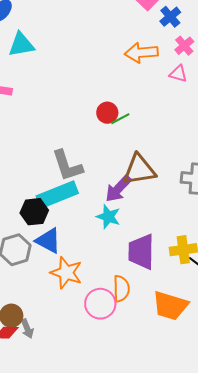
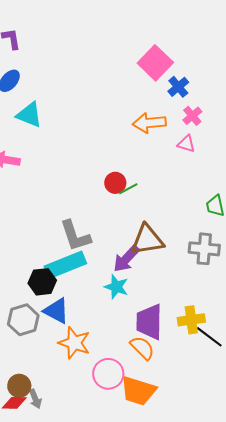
cyan triangle: (21, 45) -> (29, 115), turned 32
orange semicircle: (121, 289) -> (142, 348), moved, turned -44
orange trapezoid: (170, 306) -> (138, 391), moved

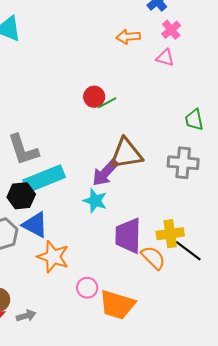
orange arrow: (149, 123) -> (128, 37), size x0.7
gray L-shape: (75, 236) -> (23, 150), moved
orange semicircle: (142, 348) -> (153, 258), moved
pink circle: (108, 374) -> (87, 288), size x0.7
gray arrow: (35, 399) -> (26, 316), moved, turned -84

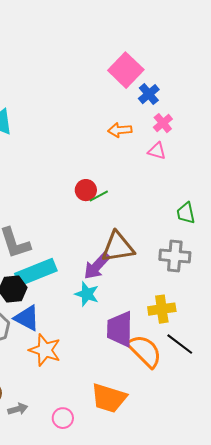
yellow cross: (170, 234) -> (162, 309), moved
orange semicircle: (153, 258) -> (145, 351), size x1.4
pink circle: (87, 288) -> (63, 418), moved

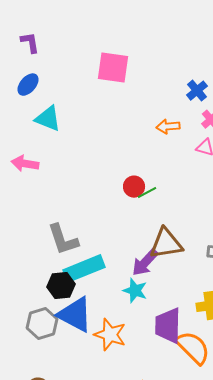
pink square: (126, 70) -> (113, 68), moved, turned -36
blue triangle: (27, 318) -> (75, 315), size x1.4
orange star: (45, 350) -> (110, 335), moved

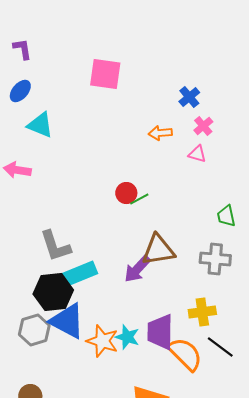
black hexagon: (61, 286) -> (53, 292), size x1.4
cyan star: (135, 291) -> (127, 337), moved

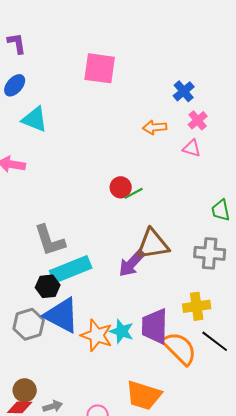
black hexagon: (53, 292) -> (48, 286), size x0.6

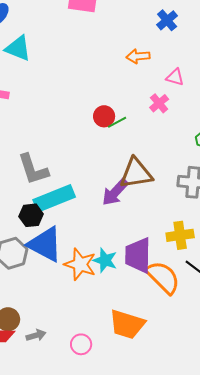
pink cross: (198, 120) -> (159, 103), moved

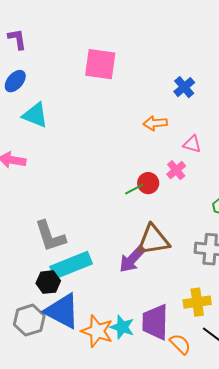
red circle: (104, 116) -> (148, 183), moved
orange semicircle: (163, 277) -> (180, 344), size x0.6

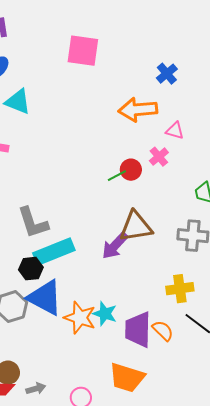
orange arrow: (155, 123) -> (138, 110), size x1.6
purple trapezoid: (155, 322) -> (138, 330), moved

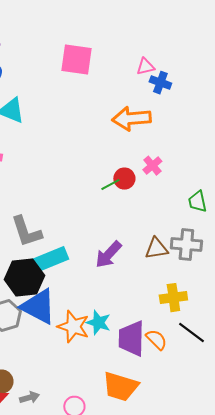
blue cross: (167, 74) -> (160, 83), turned -30
pink triangle: (175, 131) -> (145, 67), moved, turned -30
brown triangle: (136, 227) -> (156, 249), moved, size x0.7
black hexagon: (31, 269) -> (24, 278), size x1.6

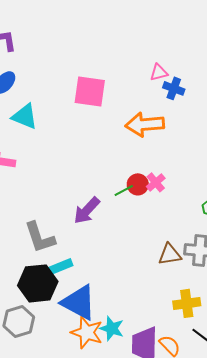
pink square: (76, 60) -> (90, 91), moved
pink cross: (152, 166) -> (156, 182), moved
purple arrow: (108, 255) -> (87, 210), moved
cyan rectangle: (47, 261) -> (61, 266), size x0.6
blue triangle: (38, 307) -> (79, 302), moved

